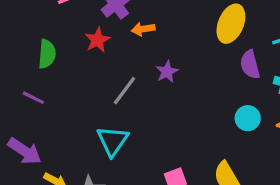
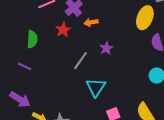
cyan triangle: (112, 141) -> (96, 87), moved

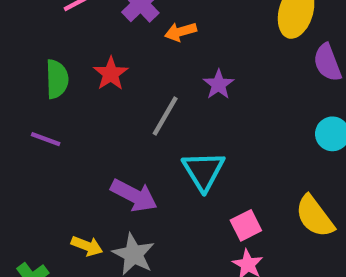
red star: (63, 30) -> (111, 74), moved
purple arrow: (20, 99) -> (134, 195), moved

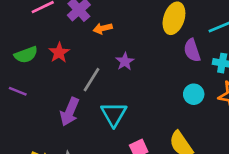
green semicircle: (57, 79) -> (26, 55), turned 70
purple arrow: (134, 195) -> (70, 112), moved, turned 84

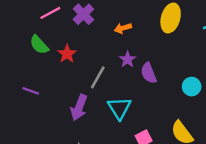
orange arrow: (103, 28) -> (123, 28), moved
purple semicircle: (192, 50) -> (149, 73), moved
green semicircle: (26, 55) -> (39, 45), moved, turned 70

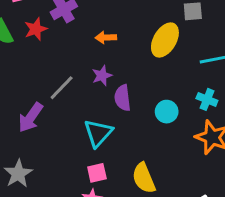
red star: (67, 54) -> (36, 29), moved
cyan circle: (192, 87) -> (167, 112), moved
cyan triangle: (119, 108) -> (98, 133), moved

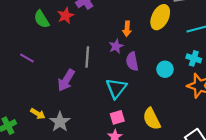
orange arrow: (106, 38) -> (127, 29), moved, turned -80
gray line: (62, 88) -> (87, 57), turned -36

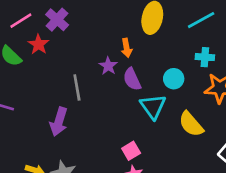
orange arrow: (127, 29) -> (127, 48), moved
cyan triangle: (116, 88) -> (153, 107), moved
yellow semicircle: (152, 119) -> (191, 124), moved

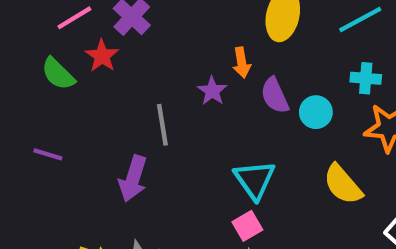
purple semicircle: (132, 79) -> (275, 95), moved
cyan triangle: (153, 107) -> (255, 180), moved

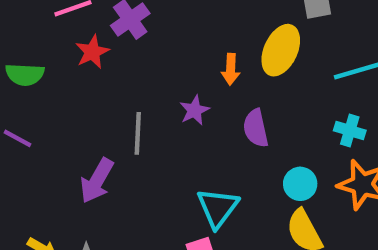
orange arrow: (242, 63) -> (231, 69), moved
green semicircle: (58, 74) -> (25, 74), moved, turned -54
cyan circle: (316, 112) -> (300, 184), moved

